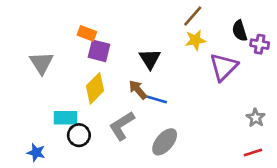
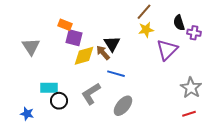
yellow diamond: (95, 88) -> (84, 56), moved, turned 30
brown arrow: (138, 90) -> (103, 53), moved
gray star: (256, 118) -> (191, 88), size x1.5

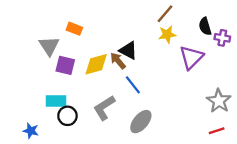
purple square: (74, 38) -> (65, 65), moved
black triangle: (112, 44) -> (128, 50), turned -30
gray triangle: (31, 47) -> (49, 46), moved
blue line: (116, 74) -> (133, 85), turned 36

